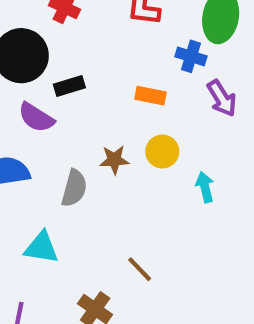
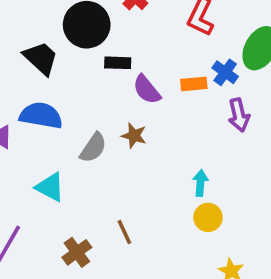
orange rectangle: (150, 96) -> (194, 84), moved, turned -35
purple semicircle: (36, 117) -> (147, 90), moved
yellow circle: (162, 152) -> (208, 217), moved

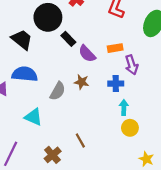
black rectangle: (118, 63) -> (68, 39), turned 48
blue cross: (225, 72) -> (116, 84), moved, turned -32
purple arrow: (239, 115) -> (132, 65), moved

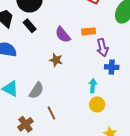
black rectangle: (68, 39) -> (30, 26), moved
blue cross: (116, 84) -> (112, 67), moved
gray semicircle: (58, 91) -> (36, 91), moved

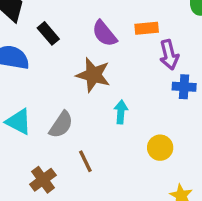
black rectangle: (30, 26) -> (48, 33), moved
brown star: (56, 60) -> (93, 75), size x1.5
cyan arrow: (93, 86) -> (121, 112), moved

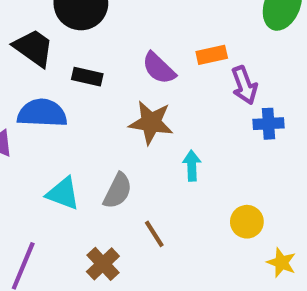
black rectangle: (48, 33) -> (87, 77), turned -30
yellow circle: (160, 148) -> (247, 222), moved

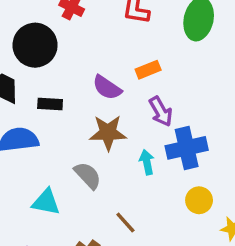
purple arrow: (244, 85) -> (161, 111), moved
blue cross: (269, 124) -> (187, 148), moved, size x1.6
gray semicircle: (118, 191) -> (88, 175), moved, turned -60

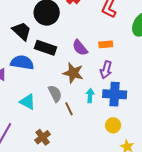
black rectangle: (50, 104) -> (46, 48), size x1.5
purple arrow: (161, 111) -> (106, 70), turned 30
brown line: (125, 223) -> (69, 109), moved

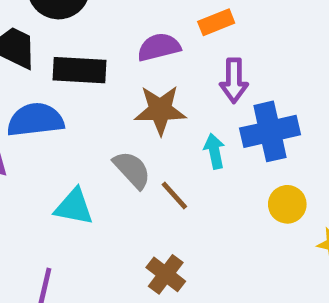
purple semicircle: (80, 48) -> (159, 47), turned 132
brown cross: (43, 137) -> (166, 274), moved

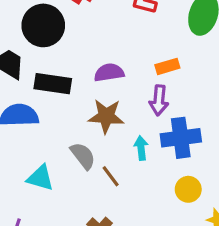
orange rectangle: (216, 22) -> (167, 66), moved

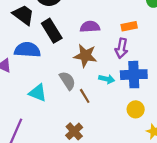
black rectangle: (53, 84) -> (52, 31), turned 45
cyan arrow: (141, 148) -> (107, 79), turned 104

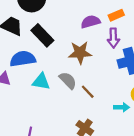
purple semicircle: (90, 27) -> (91, 22), moved
cyan arrow: (107, 79) -> (122, 107), moved
cyan triangle: (38, 93) -> (41, 82), moved

